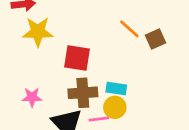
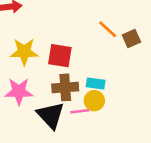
yellow star: (38, 32) -> (24, 52), moved
pink star: (32, 97) -> (19, 91), size x1.5

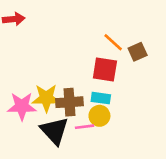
yellow star: (24, 52) -> (46, 98), moved
red square: (60, 56) -> (105, 69), moved

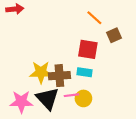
orange line: (113, 42) -> (94, 18), moved
pink star: (22, 106) -> (21, 102), moved
yellow circle: (99, 116) -> (83, 98), moved

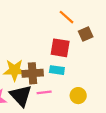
yellow circle: (83, 98) -> (78, 96), moved

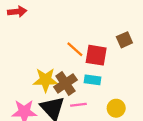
orange line: (66, 17) -> (75, 49), moved
brown cross: (33, 73) -> (65, 83), turned -30

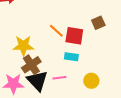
yellow star: (45, 80) -> (23, 46), moved
brown cross: (65, 83) -> (31, 65), moved

